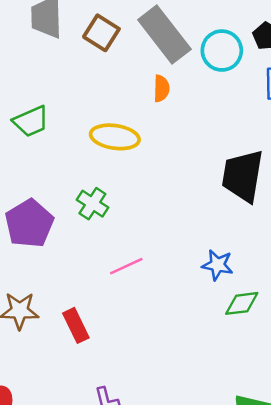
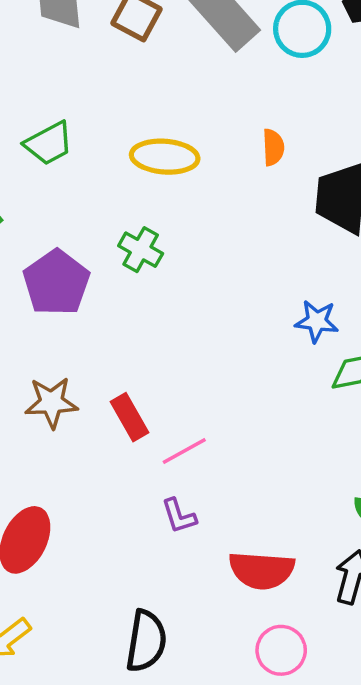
orange semicircle: (161, 88) -> (273, 147), moved
pink line: (126, 266) -> (184, 451), moved

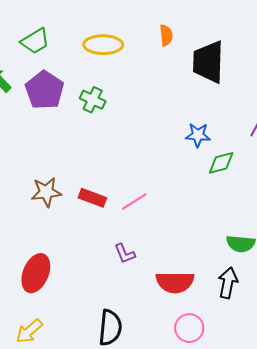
purple pentagon: (56, 283) -> (45, 90), moved
red rectangle: (130, 417) -> (92, 198), turned -36
pink line: (184, 451) -> (134, 201), moved

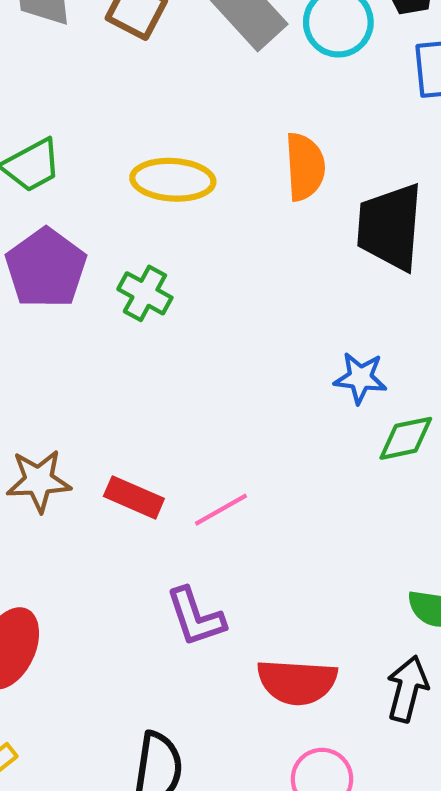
orange semicircle: (166, 35) -> (305, 167), size x1.5
purple L-shape: (125, 254) -> (195, 617), size x1.4

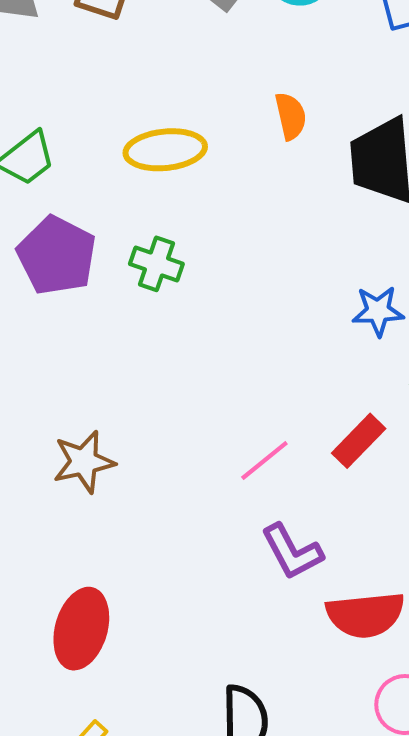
orange semicircle: (305, 167) -> (291, 116), size x0.7
red rectangle: (134, 497) -> (359, 441), moved, turned -60
purple L-shape: (195, 617) -> (292, 552), moved

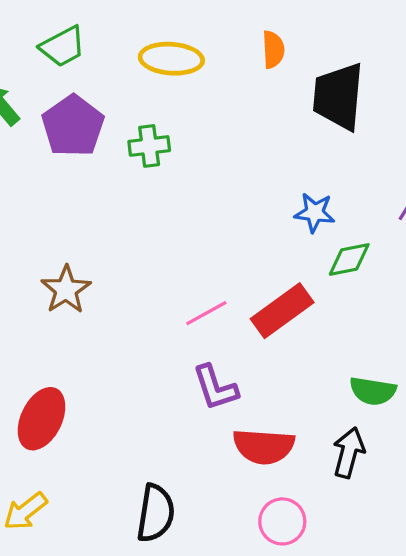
green cross: (156, 264) -> (149, 146), turned -36
red rectangle: (359, 441) -> (282, 311), size x1.4
brown star: (84, 462) -> (66, 290), turned -30

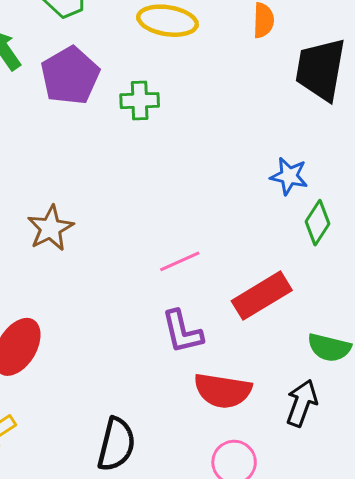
green diamond: (349, 259) -> (318, 223), turned -51
red rectangle: (282, 311) -> (262, 296), moved

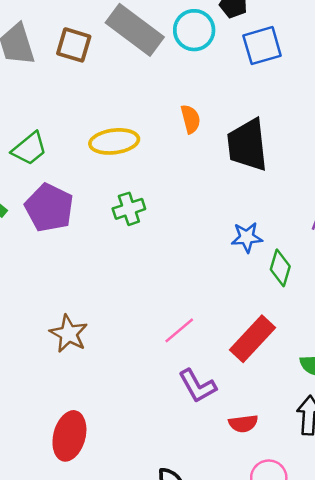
green cross: (140, 101) -> (129, 209), moved
red semicircle: (223, 391) -> (243, 423), size x0.6

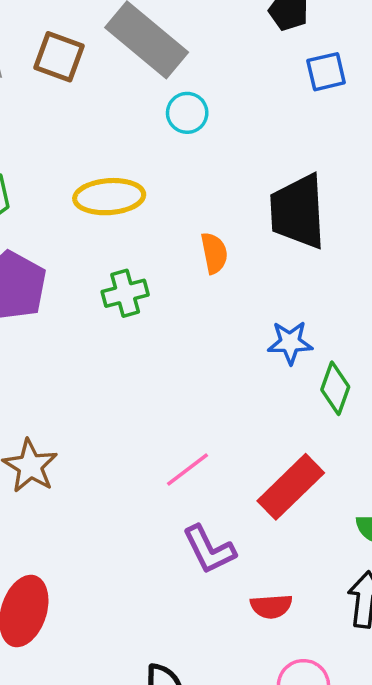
cyan circle: (194, 30) -> (187, 113), moved, size x0.7
blue square: (262, 46) -> (326, 72), size x0.7
orange semicircle: (191, 119) -> (214, 253), moved

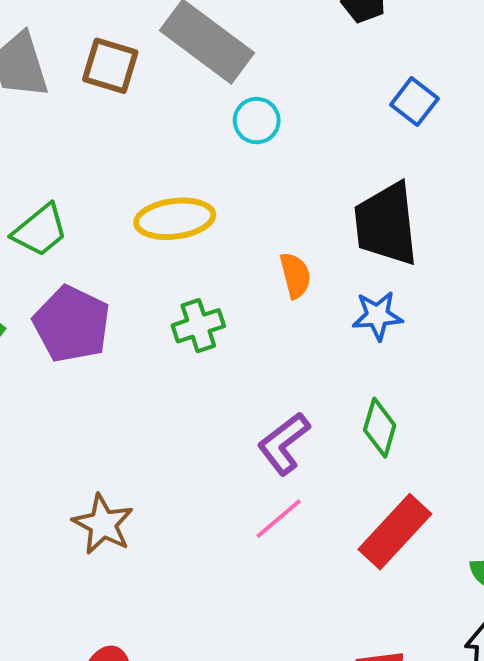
blue square: (326, 72) -> (414, 102), moved, turned -36
blue star: (290, 342) -> (377, 316), moved
green diamond: (335, 388) -> (380, 428), moved
purple L-shape: (209, 550) -> (284, 444), moved, turned 82

